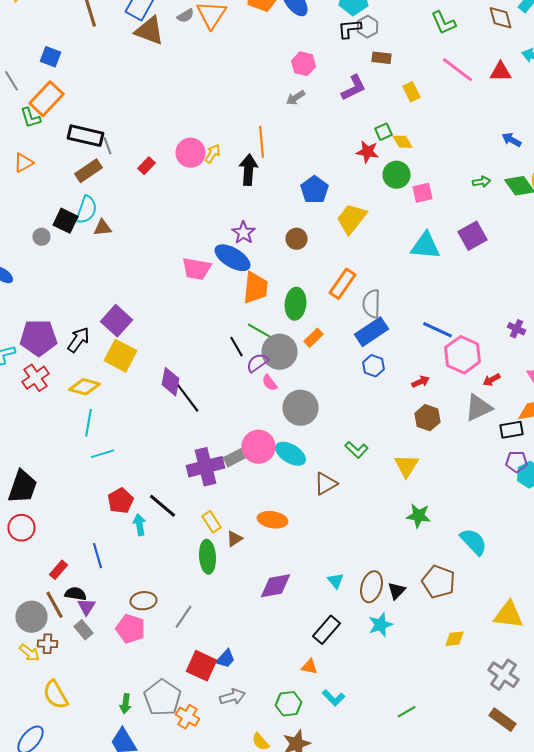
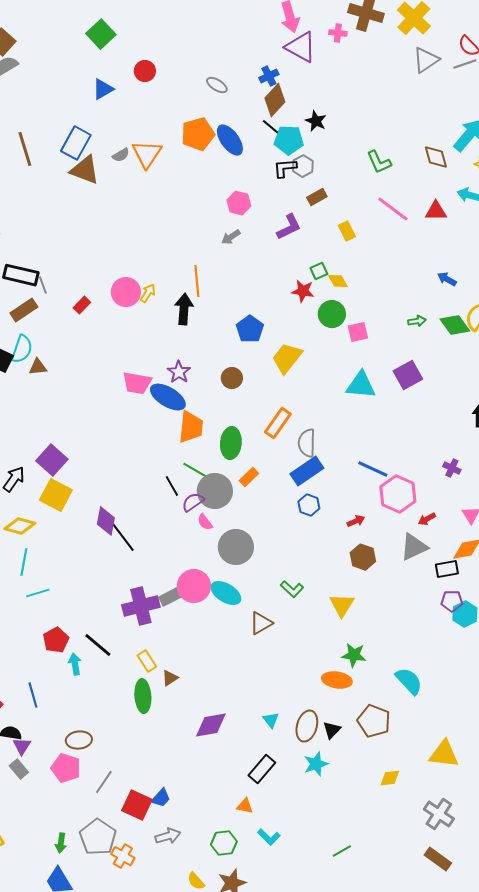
brown rectangle: (382, 58) -> (317, 197), turned -36
pink trapezoid: (196, 269) -> (137, 383), moved
orange ellipse: (272, 520) -> (337, 680), moved
gray line: (184, 617) -> (104, 782), moved

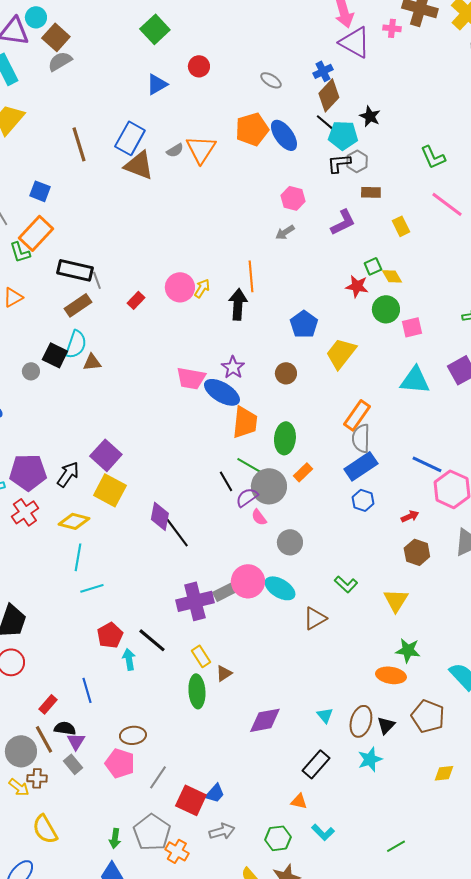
brown rectangle: (317, 197) -> (371, 192), turned 30
orange rectangle: (278, 423) -> (357, 415), moved
gray circle: (236, 547) -> (290, 542), size x0.7

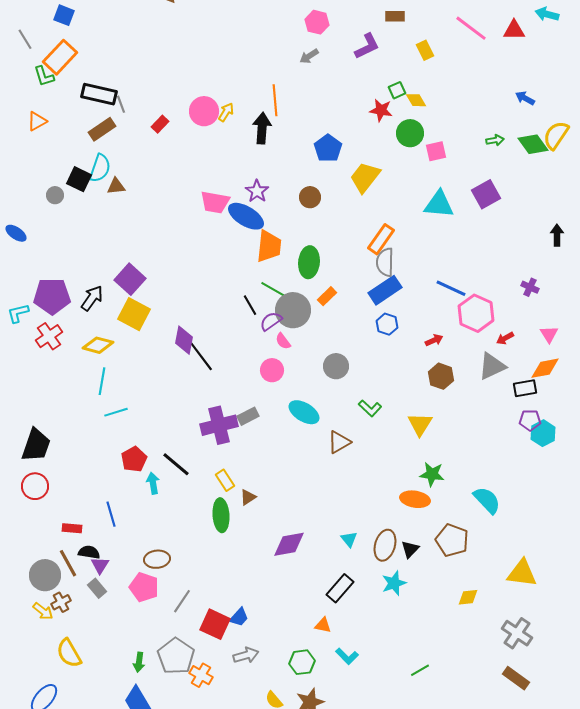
gray circle: (290, 542) -> (336, 366), moved
pink circle: (248, 581) -> (272, 370), moved, size x0.7
red rectangle: (48, 704) -> (72, 528), turned 54
brown cross: (37, 778) -> (61, 602), turned -30

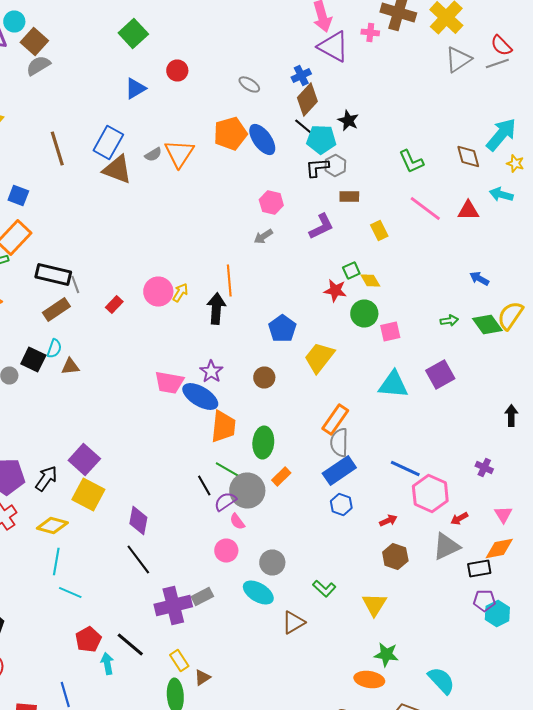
cyan semicircle: (100, 168) -> (54, 348), size x0.7
black line: (201, 356) -> (138, 560), moved
gray circle: (336, 366) -> (272, 562), moved
cyan line: (116, 412) -> (70, 592), turned 40

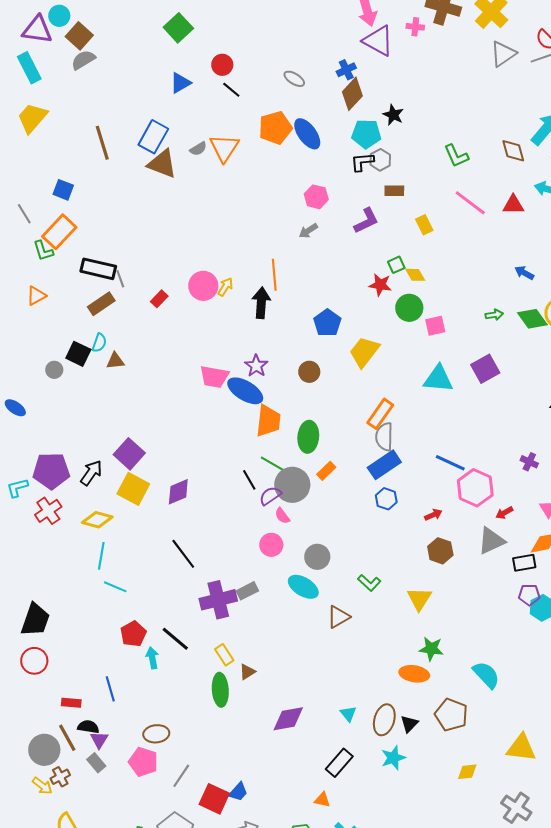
black line: (303, 126) -> (231, 90), moved
purple diamond: (138, 520) -> (178, 492), moved, turned 56

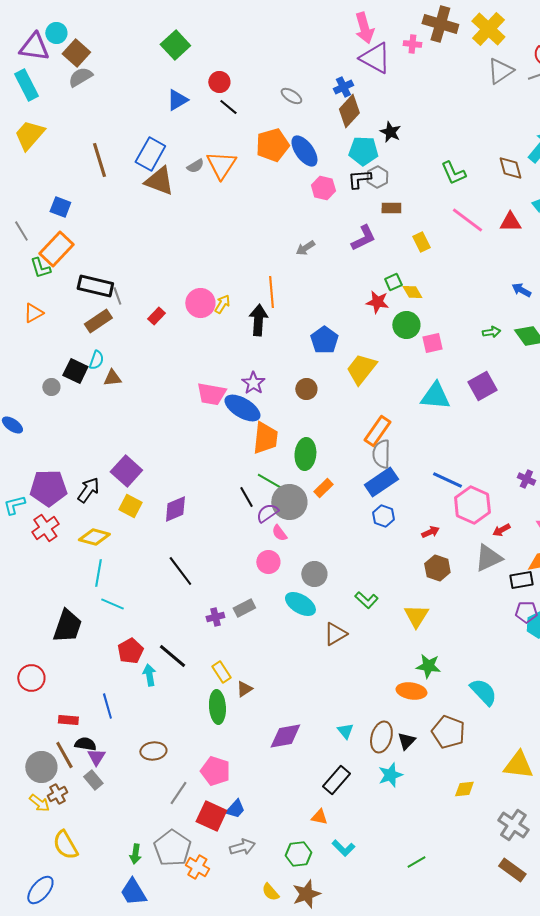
pink hexagon: (316, 197) -> (323, 188), moved
yellow square: (133, 489) -> (130, 506), size x0.7
purple cross: (218, 600) -> (215, 617), size x0.5
black trapezoid: (35, 620) -> (67, 626), moved
pink pentagon: (143, 762) -> (215, 771), moved

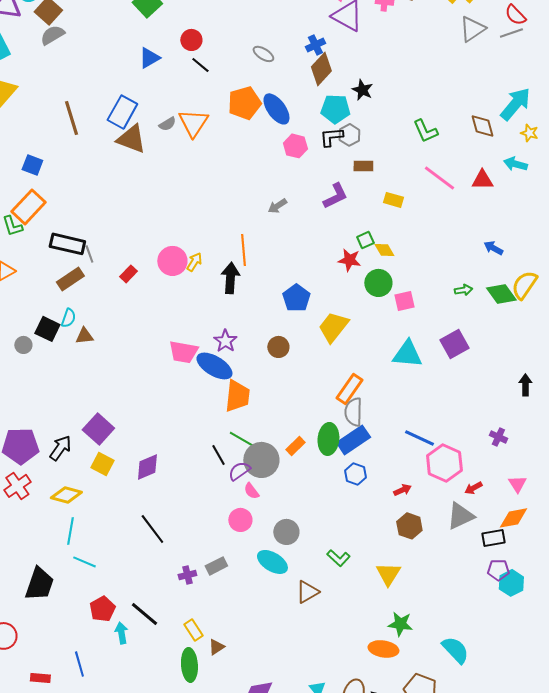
yellow rectangle: (421, 242) -> (393, 200), turned -48
green ellipse: (305, 454) -> (328, 439), moved

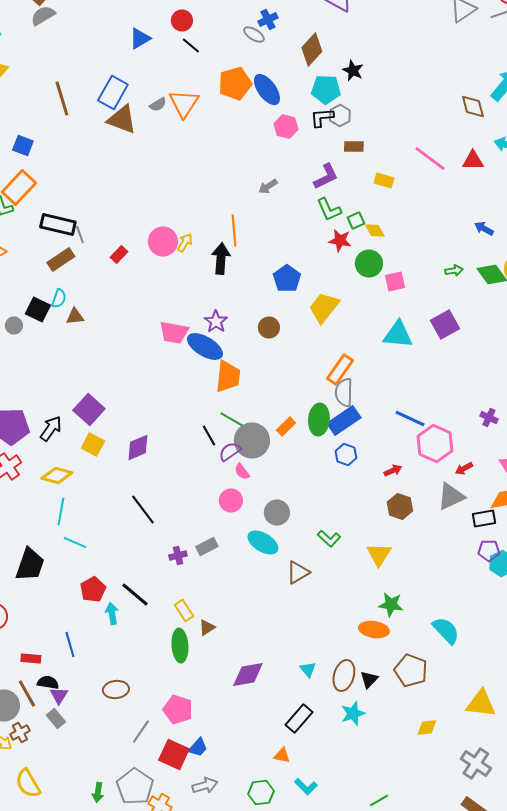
blue cross: (315, 45) -> (268, 20), moved
green L-shape: (425, 131) -> (329, 210), moved

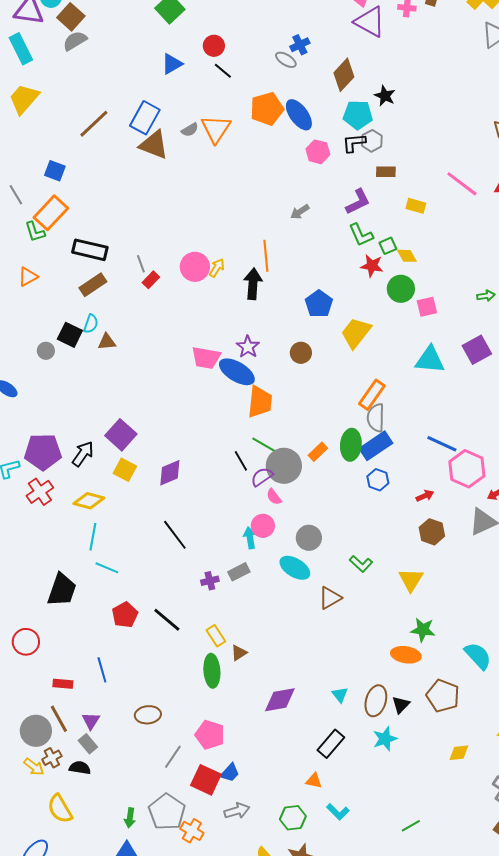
brown line: (62, 98) -> (94, 124), turned 64
gray line: (80, 234) -> (141, 264), moved
cyan arrow: (112, 614) -> (250, 538), moved
black semicircle: (48, 682) -> (80, 768), moved

